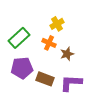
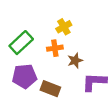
orange cross: (49, 43) -> (55, 48), turned -32
purple L-shape: (71, 83) -> (94, 82), moved

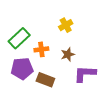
yellow cross: (64, 27) -> (66, 25), moved
orange cross: (55, 48) -> (41, 49), moved

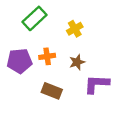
green rectangle: (19, 38) -> (34, 18), moved
purple pentagon: (22, 69) -> (20, 61), moved

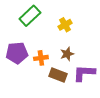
orange cross: (47, 56) -> (41, 58), moved
brown rectangle: (52, 91) -> (58, 75), moved

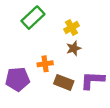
purple pentagon: (17, 53) -> (18, 79), moved
brown star: (67, 54) -> (74, 48), moved

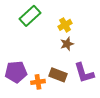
orange cross: (45, 64) -> (38, 82), moved
purple L-shape: (92, 80) -> (84, 73), turned -110

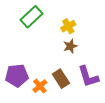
brown rectangle: (58, 75) -> (61, 79), turned 36
orange cross: (38, 82) -> (40, 86), turned -32

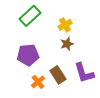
purple pentagon: (17, 76) -> (28, 55), moved

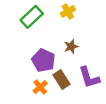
yellow cross: (65, 25) -> (68, 11), moved
purple pentagon: (28, 55) -> (43, 60), moved, turned 30

